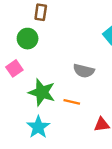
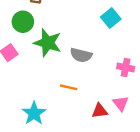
green star: (42, 92) -> (48, 43), moved

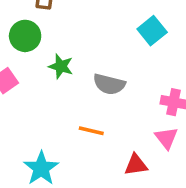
green star: (48, 43) -> (61, 66), size x0.6
pink triangle: (121, 103) -> (166, 138), moved

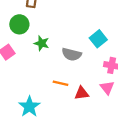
cyan square: (152, 31) -> (98, 39), moved
red triangle: (136, 165) -> (82, 93), moved

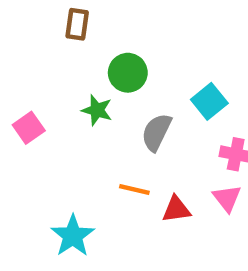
green circle: (19, 24) -> (128, 73), moved
gray semicircle: (72, 54) -> (156, 132), turned 102

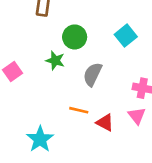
cyan square: (209, 101) -> (126, 36), moved
red triangle: (176, 209) -> (105, 123), turned 36

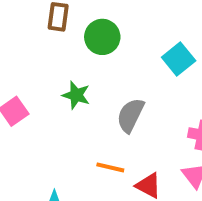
green circle: (75, 37) -> (102, 37), moved

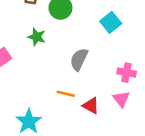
green star: (76, 95) -> (37, 37), moved

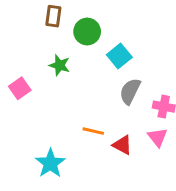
cyan square: (111, 22) -> (119, 56), moved
gray semicircle: (79, 59) -> (130, 91), moved

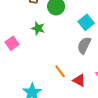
cyan square: (119, 56) -> (86, 22), moved
orange line: (93, 131) -> (60, 71), turned 40

